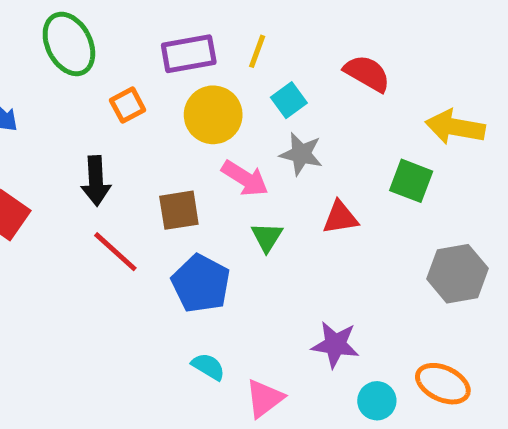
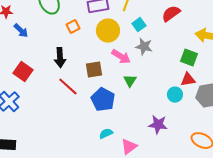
red semicircle: (367, 73) -> (171, 14), turned -66
red triangle: (340, 217) -> (188, 80), moved
cyan semicircle: (208, 367) -> (106, 134), turned -56
cyan circle: (377, 401) -> (175, 95), moved

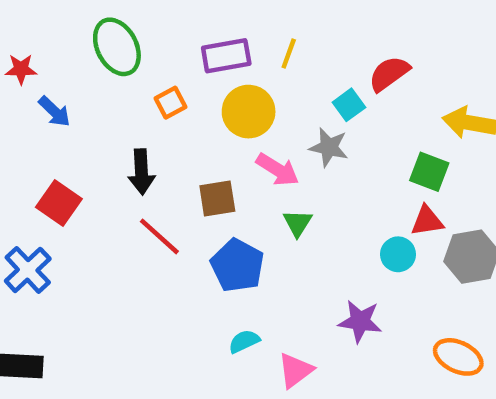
cyan square: (139, 25) -> (349, 105), moved

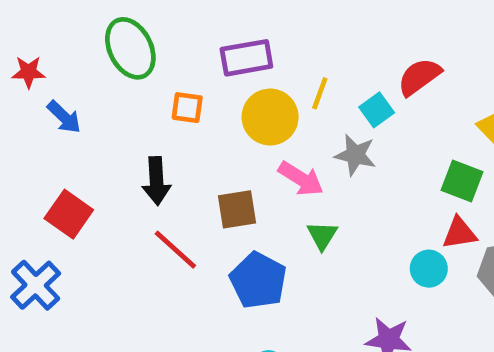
yellow line: (289, 54) -> (320, 93), moved
orange square: (170, 103) -> (187, 108), turned 36

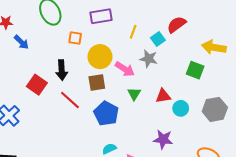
yellow circle: (270, 117) -> (100, 57), moved
red square: (69, 214) -> (37, 85), moved
red triangle: (460, 233) -> (163, 96), moved

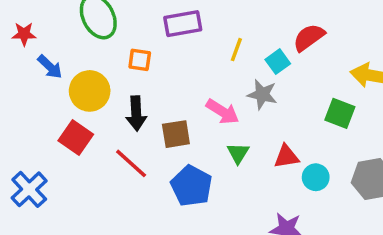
yellow circle: (100, 57) -> (90, 91), moved
black arrow: (62, 70) -> (136, 113), moved

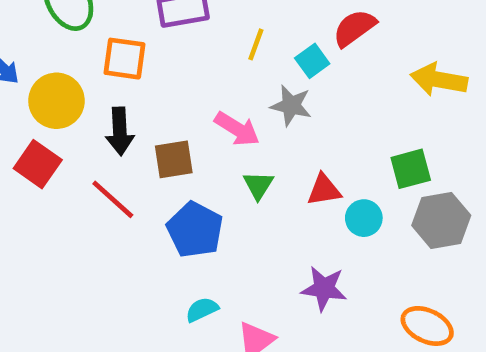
orange square: (140, 60) -> (124, 59), size x1.4
green square: (340, 113) -> (411, 169), moved, turned -36

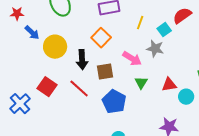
orange square: (124, 59) -> (101, 38), moved, turned 36
red square: (38, 164) -> (47, 87), moved

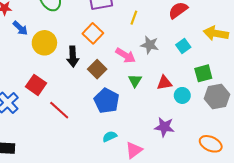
cyan square: (164, 30) -> (183, 46), moved
brown square: (105, 72) -> (97, 69), turned -36
red line: (79, 89) -> (59, 110), moved

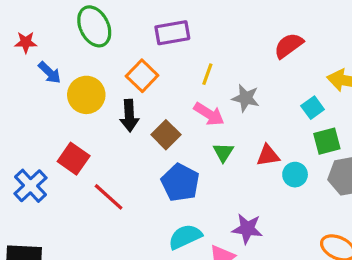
yellow line: (134, 18) -> (207, 74), moved
orange square: (93, 33) -> (142, 76), moved
cyan square: (183, 46) -> (313, 108), moved
purple star: (164, 127) -> (247, 229), moved
cyan semicircle: (110, 136) -> (185, 237), size x1.5

